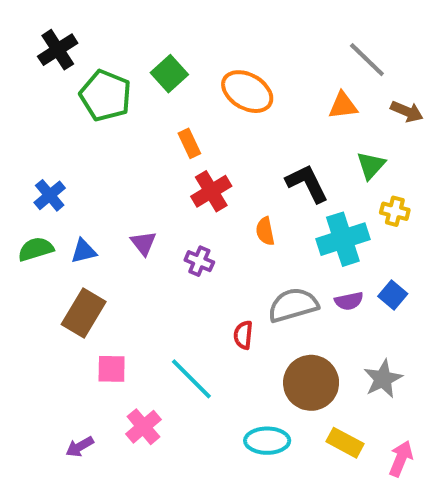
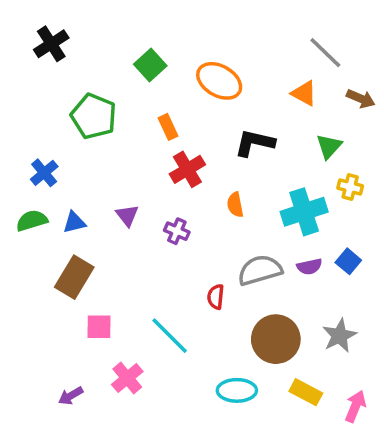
green pentagon: (106, 96) -> (94, 116), moved
orange triangle: (343, 106) -> (304, 93), turned 36
black L-shape: (307, 183) -> (255, 143), moved, turned -51

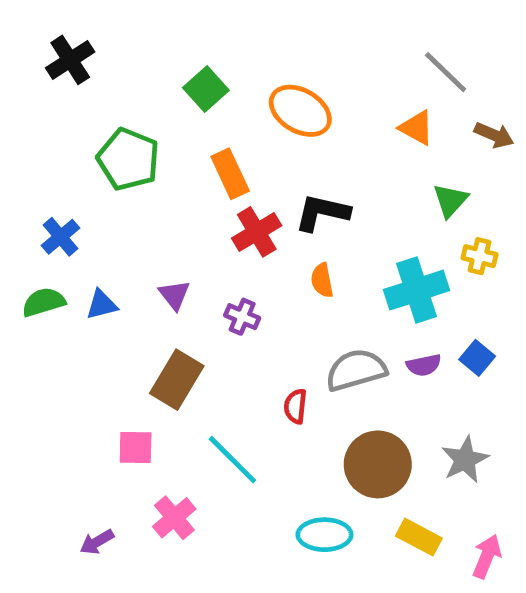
orange rectangle: (168, 127) -> (230, 174), size x1.4
black L-shape: (255, 143) -> (322, 213), moved
brown rectangle: (74, 277) -> (177, 380), moved

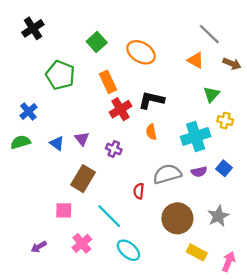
blue triangle: (102, 305) -> (57, 143), moved, turned 49
cyan ellipse: (324, 535) -> (128, 250), moved, turned 40
purple arrow: (97, 542) -> (39, 247), moved

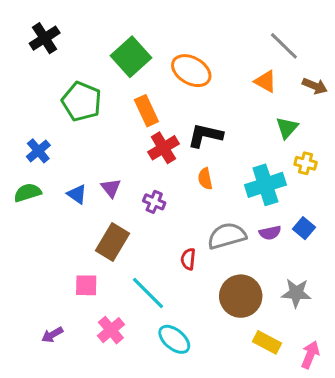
green square: (97, 42) -> (131, 57), size x1.4
gray star: (218, 216) -> (296, 293), turned 30

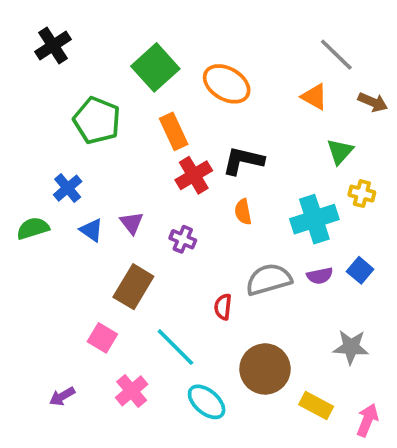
blue cross: (38, 151) -> (68, 188), moved
pink square: (86, 285) -> (102, 338), turned 30
brown circle: (241, 296) -> (265, 369), moved

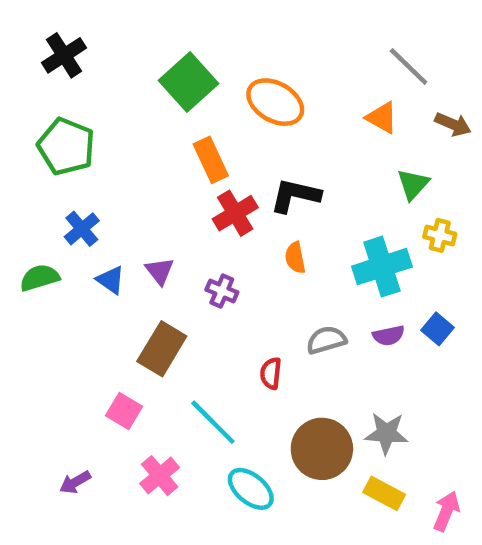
green pentagon: (97, 120) -> (66, 147), moved
gray semicircle: (269, 279) -> (326, 340), size x0.7
gray star: (351, 347) -> (386, 433), moved

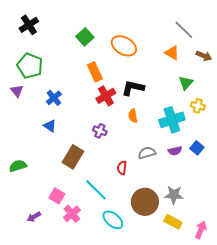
green square: (189, 82) -> (85, 37), size x0.7
blue cross: (82, 229) -> (54, 98), moved
purple triangle: (160, 271) -> (17, 91), moved
green semicircle: (40, 278) -> (18, 166), moved
pink square: (124, 411) -> (57, 196), moved

